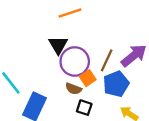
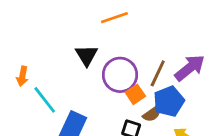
black triangle: (58, 45) -> (87, 55), moved
brown semicircle: (74, 89) -> (152, 114), moved, turned -56

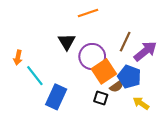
brown line: (158, 73) -> (125, 42), moved
orange square: (135, 94) -> (104, 71), size x1.6
blue pentagon: (169, 101) -> (129, 77), turned -30

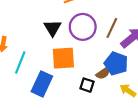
purple circle: (92, 57) -> (83, 27), moved
orange square: (104, 71) -> (63, 58), moved, turned 30
cyan line: (35, 76) -> (20, 62), turned 60

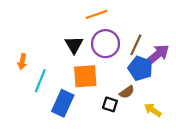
blue pentagon: (116, 64) -> (140, 68), moved

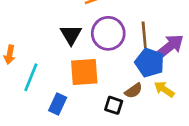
brown line: (136, 45) -> (144, 35), turned -30
blue rectangle: (63, 103) -> (58, 104), size x0.7
yellow arrow: (153, 110) -> (164, 89), moved

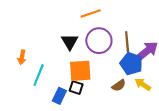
black square: (114, 105) -> (76, 88), moved

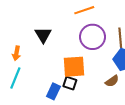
black triangle: (70, 42) -> (43, 35), moved
cyan line: (39, 75) -> (15, 78), moved

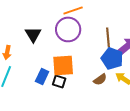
purple circle: (92, 37) -> (68, 29), moved
blue rectangle: (53, 91) -> (42, 76), moved

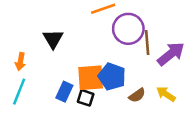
purple circle: (68, 29) -> (128, 29), moved
blue pentagon: (112, 58) -> (112, 76), moved

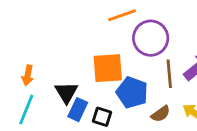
black triangle: (53, 39) -> (66, 92), moved
brown line: (147, 43) -> (169, 74), moved
orange square: (91, 78) -> (108, 68), moved

